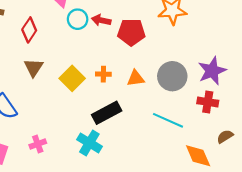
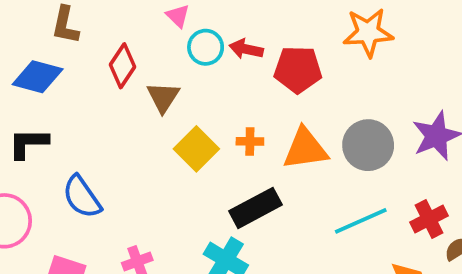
brown triangle: (33, 68) -> (163, 97), moved
orange triangle: (136, 78) -> (305, 149), size x1.5
red cross: (208, 102) -> (429, 219), moved, turned -36
cyan line: (168, 120) -> (361, 221), turned -48

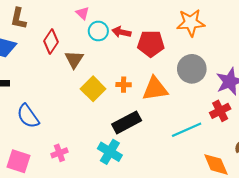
gray circle: (368, 145) -> (192, 69), moved
red cross: (429, 219) -> (220, 111), moved

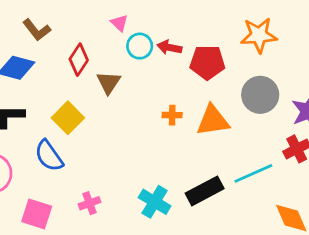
brown L-shape: (18, 18) -> (37, 30), turned -50
yellow square: (93, 89) -> (68, 118), moved
black rectangle: (127, 122) -> (205, 191), moved

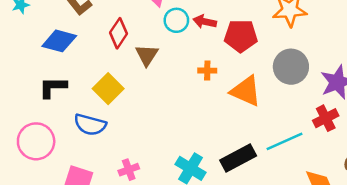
orange cross: (172, 115) -> (207, 71), moved
orange triangle: (213, 121) -> (246, 91), turned 32
blue semicircle: (49, 156) -> (90, 125), turned -40

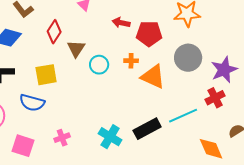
cyan circle: (176, 20) -> (99, 65), moved
orange cross: (207, 71) -> (131, 61), moved
yellow square: (108, 89) -> (46, 75), turned 35

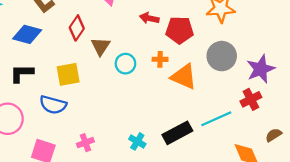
cyan cross: (110, 137) -> (137, 141), size x0.7

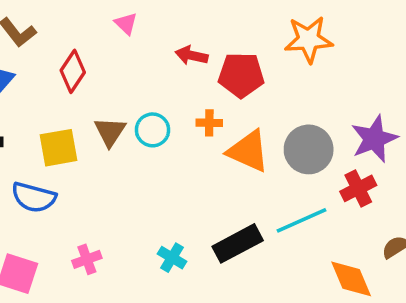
brown triangle: (101, 46) -> (110, 132), moved
gray circle: (222, 56) -> (309, 149), moved

